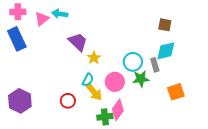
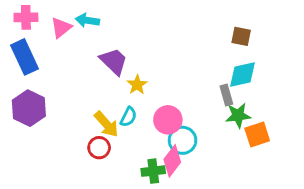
cyan circle: (133, 62) -> (183, 140), moved
green star: (141, 79) -> (238, 115), moved
yellow arrow: (94, 92) -> (106, 124), moved
purple hexagon: (20, 101) -> (29, 108), moved

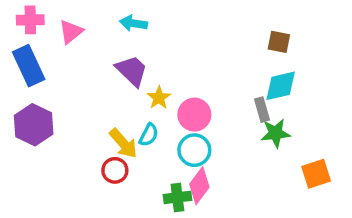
cyan arrow: (87, 20) -> (133, 23), moved
pink circle: (168, 120) -> (194, 115), moved
orange square: (257, 134) -> (316, 174), moved
cyan circle: (183, 140) -> (194, 150), moved

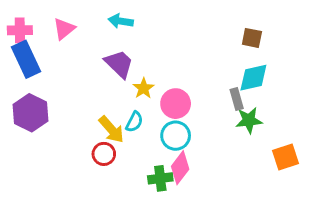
pink cross: (30, 20) -> (20, 30), moved

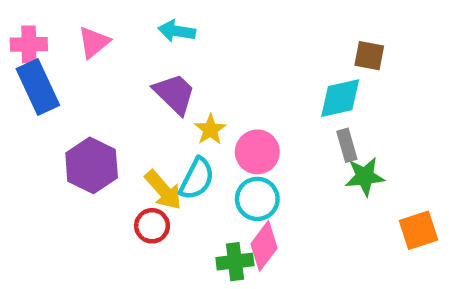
cyan diamond: (253, 78) -> (340, 98), moved
purple hexagon: (31, 113) -> (92, 165), moved
cyan semicircle: (134, 122) -> (197, 179), size x1.4

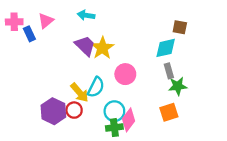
blue rectangle: (38, 87) -> (29, 34), moved, size x0.6
yellow star: (210, 130) -> (102, 48), moved, size x1.5
purple hexagon: (92, 165) -> (53, 111), moved
cyan circle: (257, 199) -> (114, 111), moved
orange square: (419, 230) -> (169, 112), moved

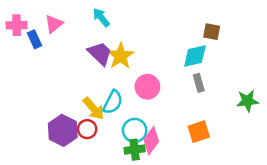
cyan arrow: (86, 15) -> (101, 17), turned 42
green star: (178, 86) -> (247, 101), moved

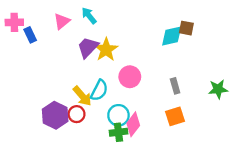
pink triangle: (54, 24) -> (62, 21), moved
purple trapezoid: (100, 53) -> (88, 47), turned -90
cyan diamond: (195, 56) -> (172, 36), moved
gray rectangle: (199, 83) -> (175, 86), moved

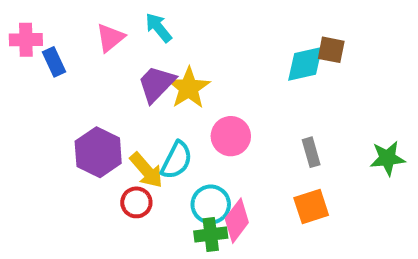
purple hexagon: (55, 115) -> (98, 152), moved

